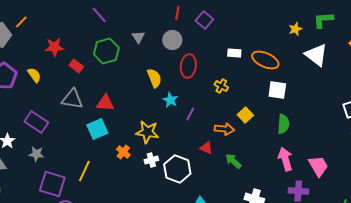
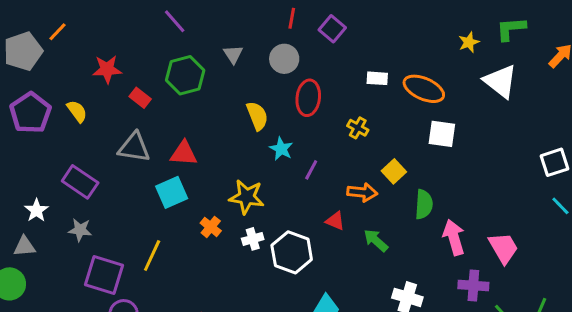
green semicircle: (283, 124) -> (424, 204), moved

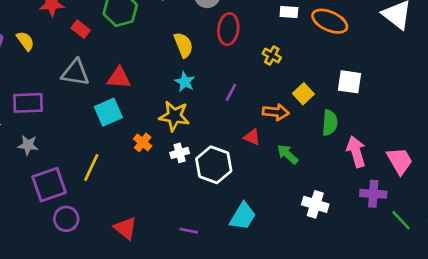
white square: (442, 134) -> (350, 82), moved
cyan star: (281, 149) -> (185, 82), moved
purple rectangle: (80, 182) -> (28, 103), turned -36
purple square: (104, 275) -> (49, 185), turned -36

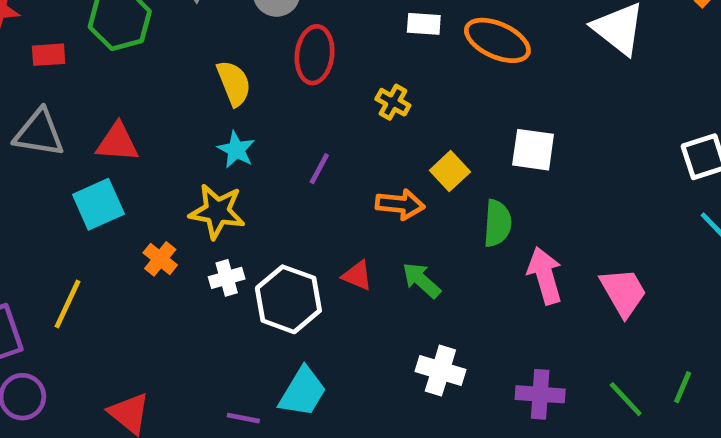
red rectangle: (81, 29) -> (49, 55), turned -42
red triangle: (252, 137) -> (357, 276), moved
purple cross: (373, 194) -> (540, 394), moved
white cross: (315, 204) -> (440, 371), moved
cyan trapezoid: (243, 216) -> (303, 392), moved

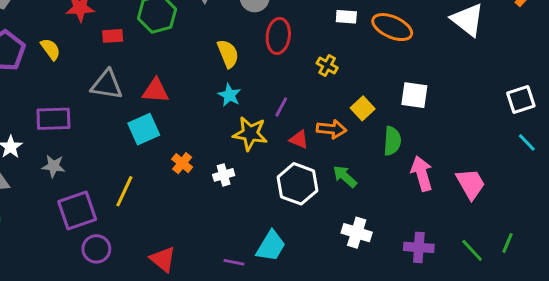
yellow star: (217, 211) -> (250, 134), moved
red triangle: (357, 276) -> (299, 139), moved
white hexagon: (288, 299) -> (298, 184), moved

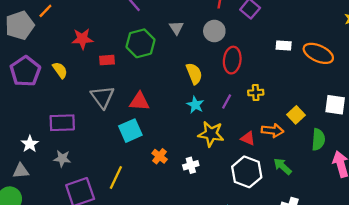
yellow cross: (327, 66) -> (256, 93), moved, turned -32
gray triangle: (107, 85) -> (102, 97), turned 45
purple line: (281, 107) -> (227, 101), moved

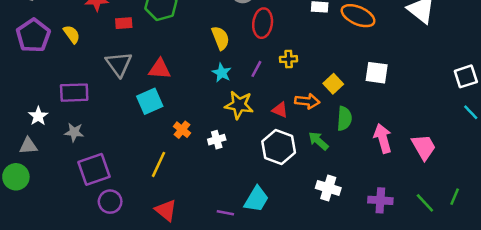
green semicircle: (318, 139) -> (344, 119), moved
yellow line: (116, 178) -> (158, 164), moved

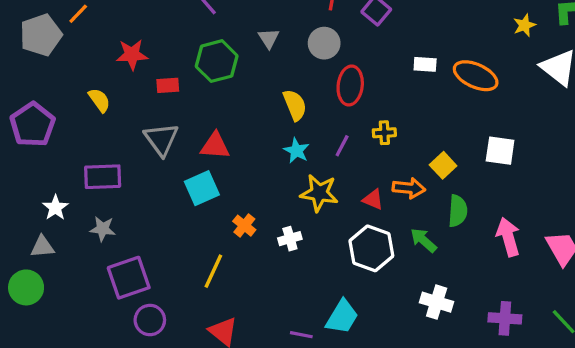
purple pentagon: (33, 35) -> (33, 125), moved

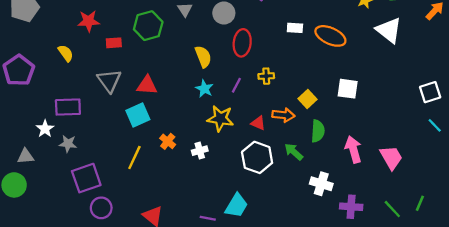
white star: (55, 208) -> (45, 129), moved
yellow line: (213, 271) -> (134, 157), moved
white cross: (437, 302) -> (321, 184), moved

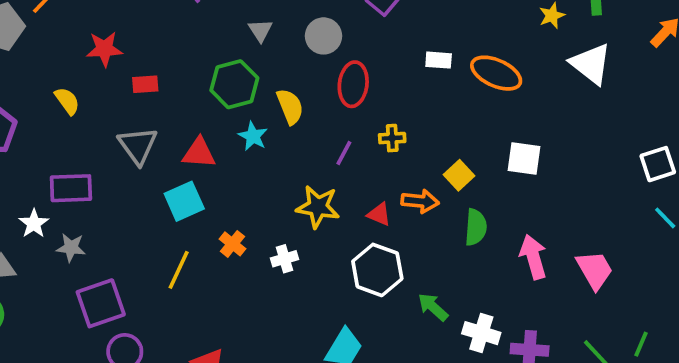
green hexagon: (148, 26) -> (234, 84), moved
cyan star: (204, 89) -> (253, 136), moved
green arrow: (294, 152) -> (433, 307), moved
white cross: (321, 184) -> (481, 333), moved

